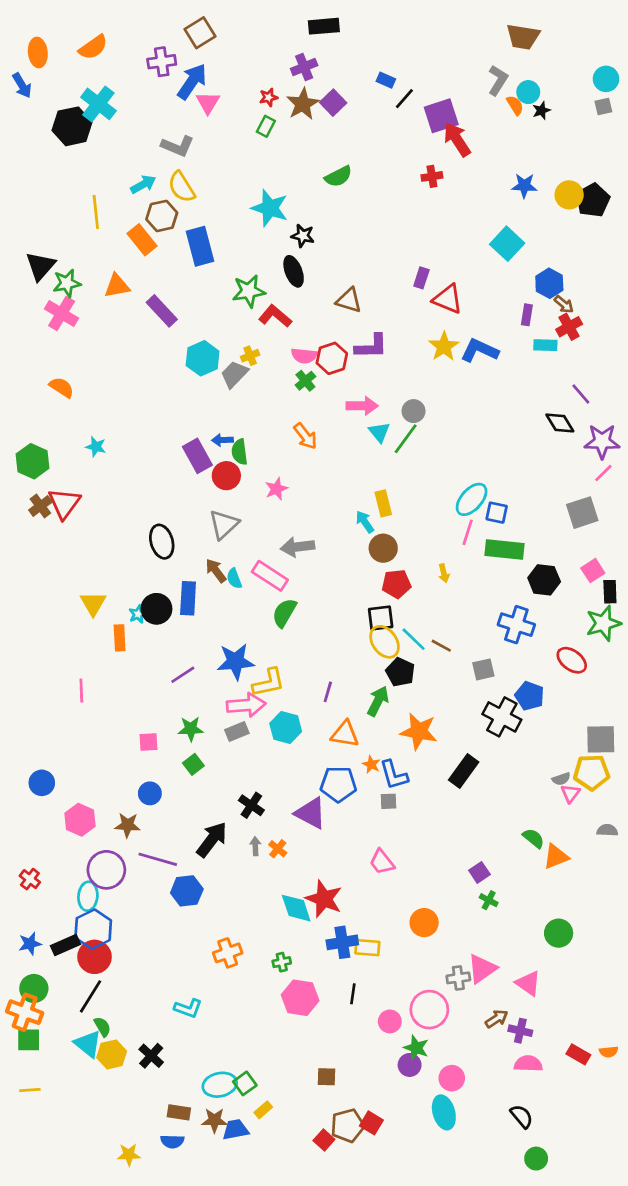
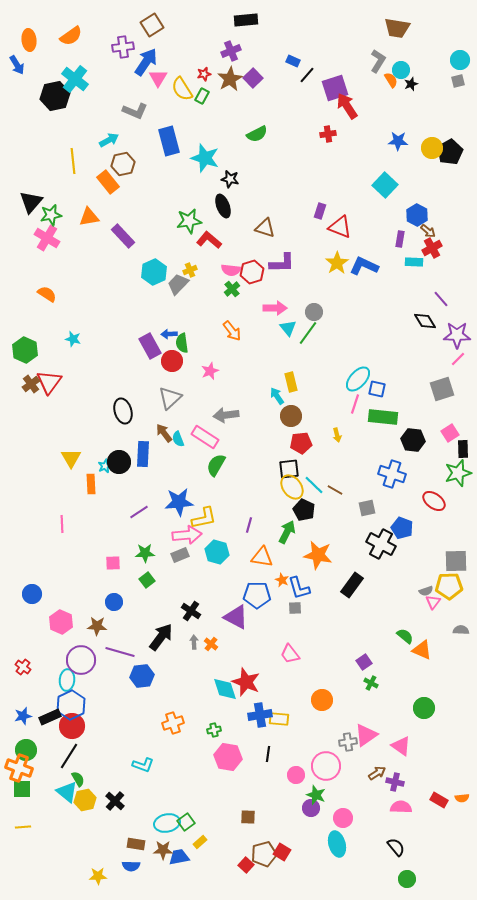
yellow semicircle: (182, 187) -> (182, 89), moved
blue rectangle: (200, 246) -> (169, 141), moved
orange triangle: (556, 857) -> (422, 650), turned 45

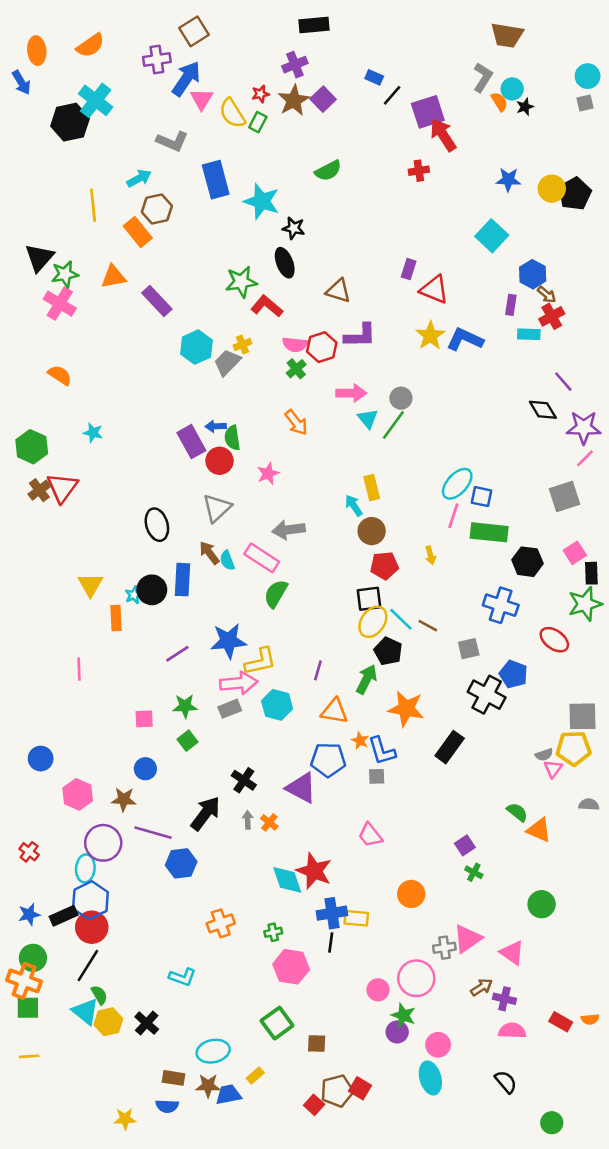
yellow ellipse: (292, 487) -> (373, 622), turned 70
black line: (268, 754) -> (331, 943), moved
green square: (186, 822) -> (277, 1023), moved, size x1.4
green circle: (407, 879) -> (552, 1123), moved

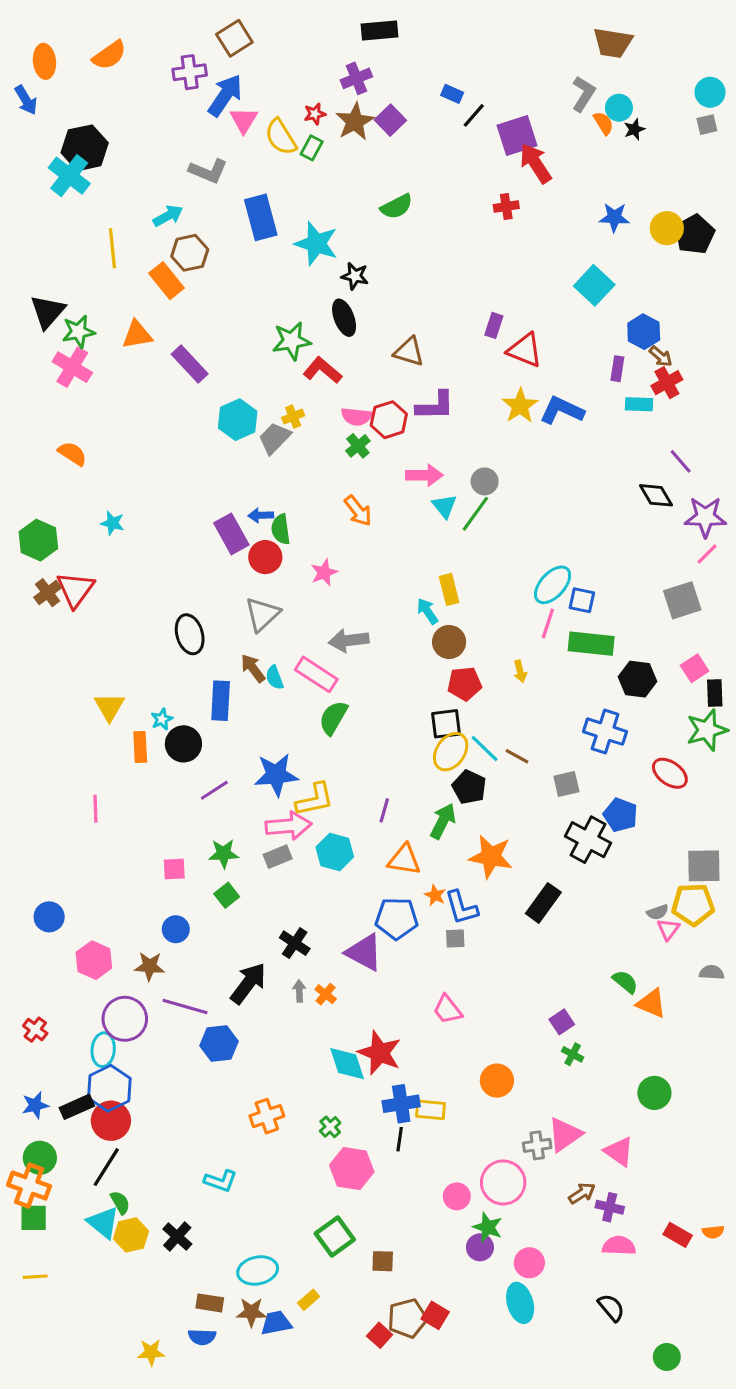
cyan cross: (96, 100) -> (69, 176), moved
black circle: (152, 590) -> (183, 744), moved
green cross: (273, 932) -> (330, 1127), turned -30

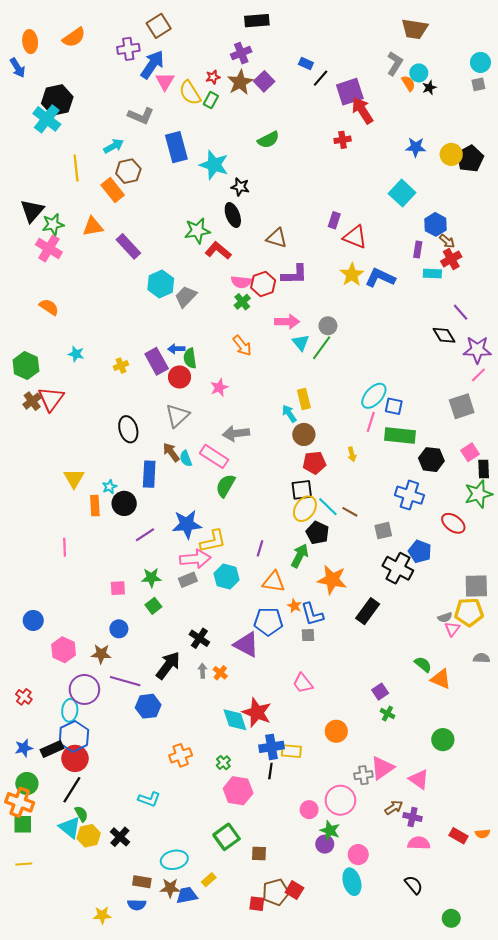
yellow cross: (293, 417) -> (121, 366), moved
red square: (380, 1335) -> (257, 904), turned -35

